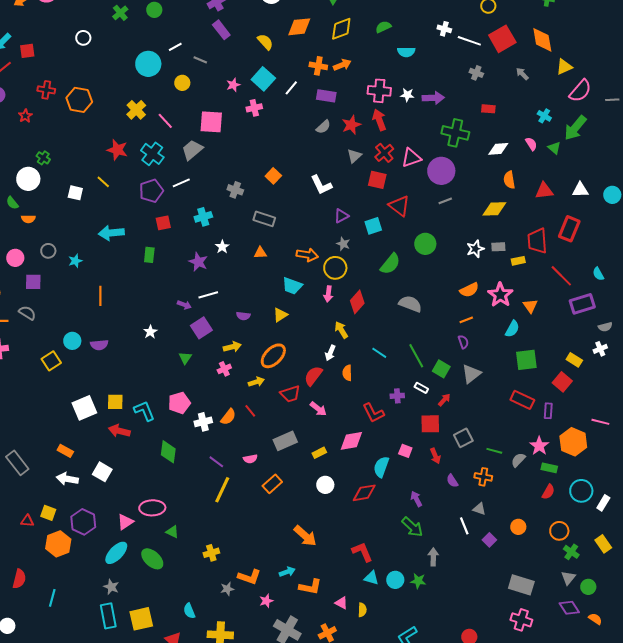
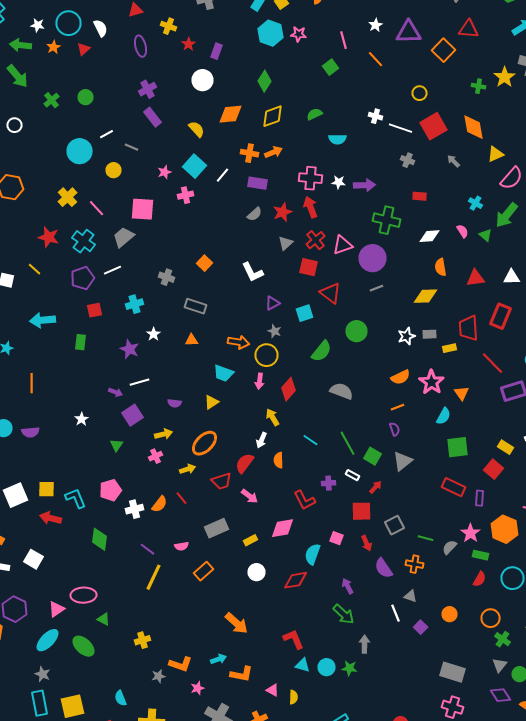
purple semicircle: (452, 481) -> (384, 568), size x1.5

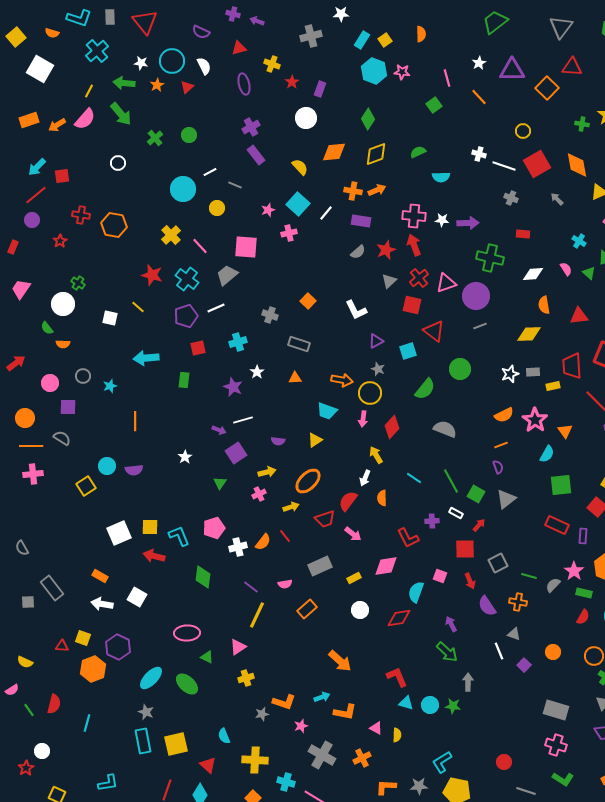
pink triangle: (56, 609) -> (238, 647), moved

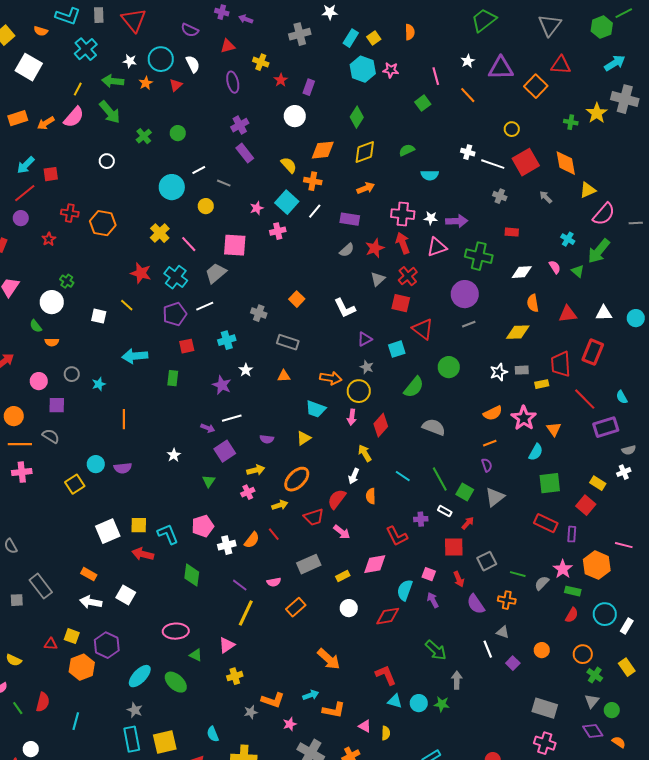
orange cross: (353, 191) -> (313, 181), moved
pink triangle: (446, 283) -> (437, 247), moved
purple arrow: (451, 624) -> (433, 600), moved

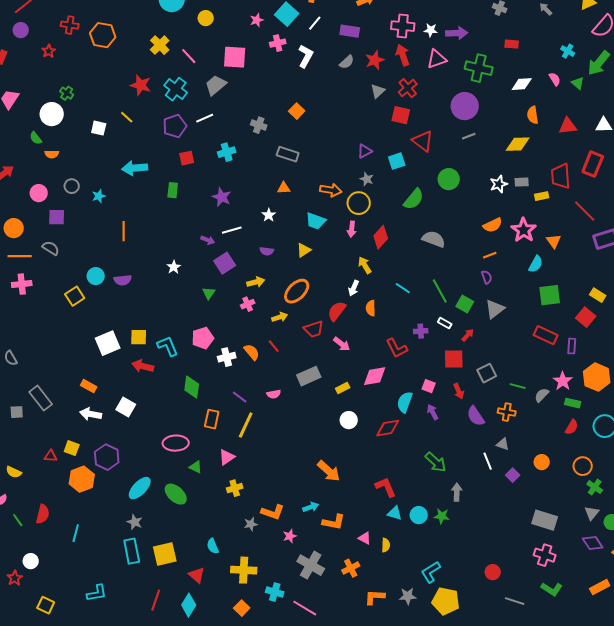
white L-shape: (345, 308) -> (306, 56), moved, turned -125
white star: (246, 370) -> (269, 215), moved
orange semicircle: (252, 540) -> (252, 352), turned -78
orange rectangle: (296, 607) -> (212, 419), moved, turned -36

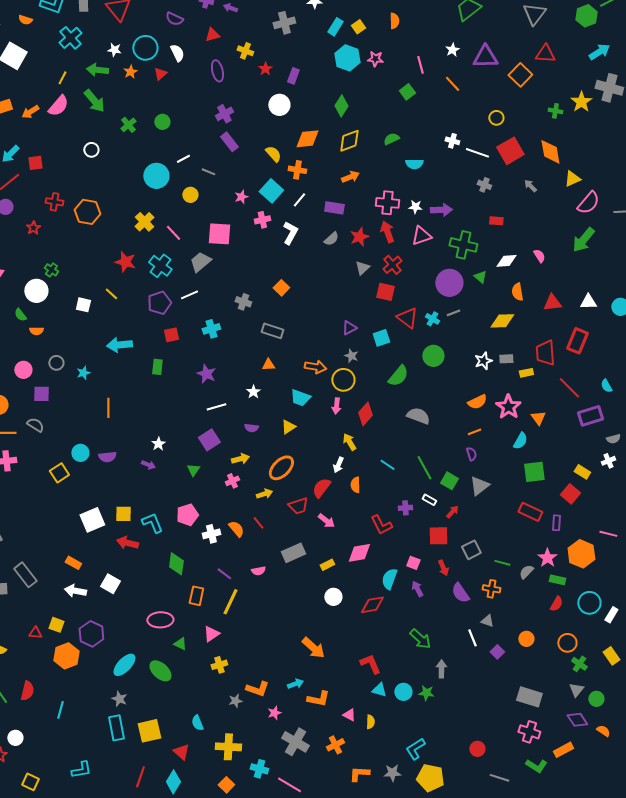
cyan cross: (568, 51) -> (432, 319), moved
green triangle: (578, 83) -> (480, 277), moved
purple arrow: (208, 240) -> (148, 465), moved
orange rectangle: (600, 587) -> (563, 750), moved

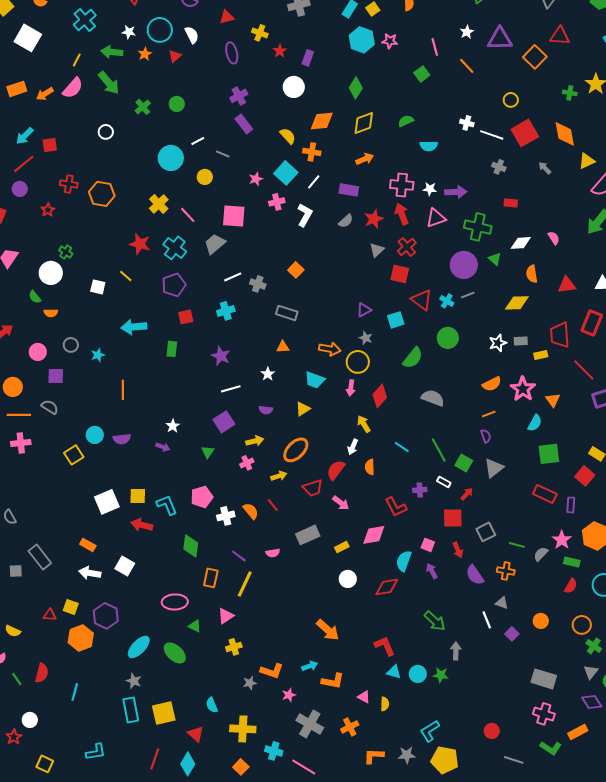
white line: (189, 295) -> (233, 277), moved

